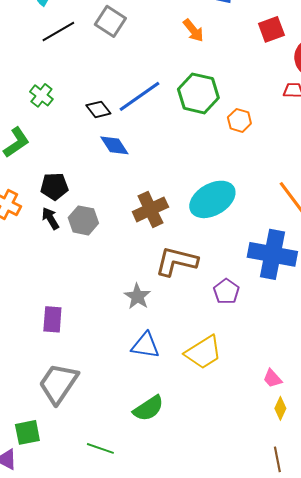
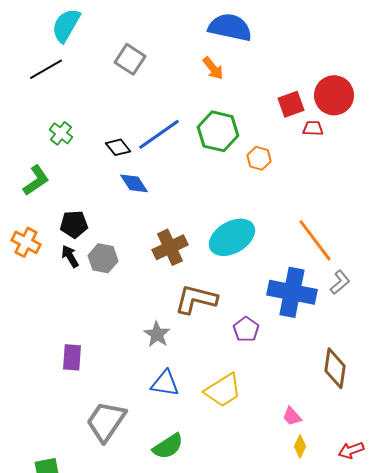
red square: (271, 29) -> (291, 104), moved
black line: (58, 31) -> (46, 69), moved
gray trapezoid: (58, 383) -> (106, 421), moved

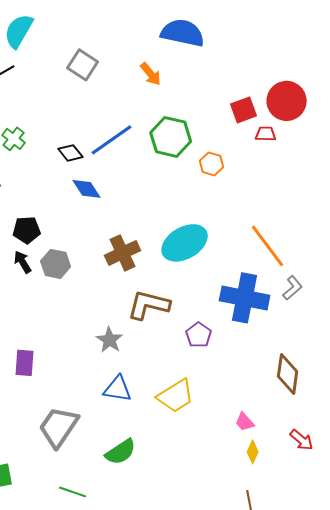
orange arrow: (213, 68) -> (151, 74), moved
red arrow: (351, 450) -> (302, 440), moved, turned -120

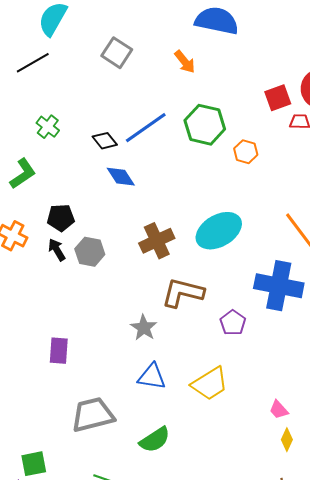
gray trapezoid: (59, 427) -> (93, 415), turned 42

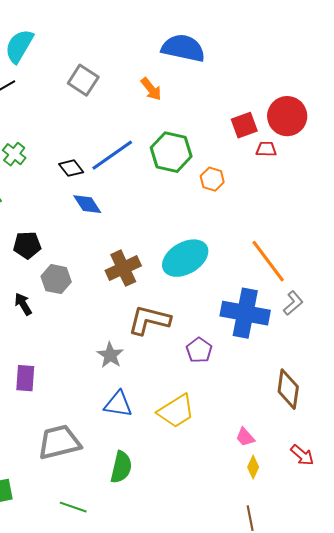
black arrow: (57, 250) -> (23, 304), moved
green semicircle: (155, 440) -> (121, 467), turned -44

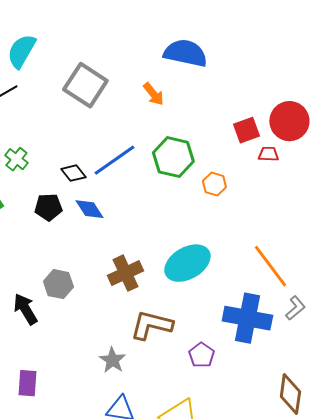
gray square: (83, 80) -> (85, 85), size x1.4
black pentagon: (27, 245) -> (48, 207), moved
black arrow: (23, 304) -> (25, 309), size x1.4

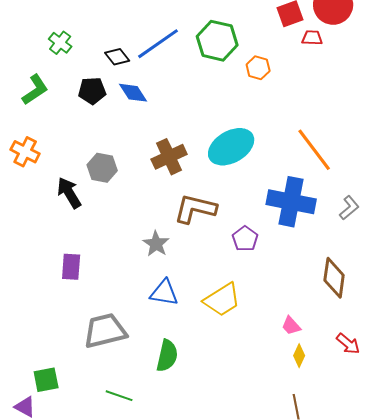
gray L-shape: (295, 308) -> (349, 208), moved

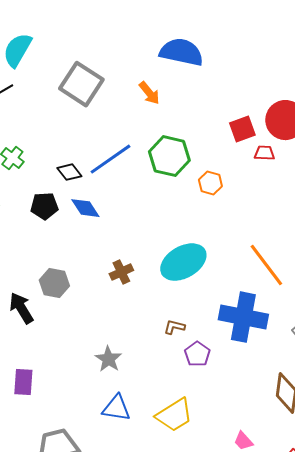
brown cross: (169, 157) -> (121, 272), size x0.7
brown L-shape: (195, 209) -> (174, 327), moved, size x0.5

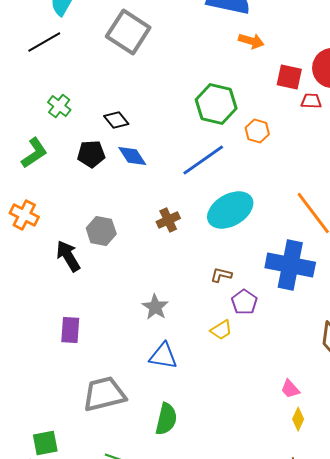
orange arrow: (149, 93) -> (251, 41), moved, turned -35
red square: (242, 129) -> (289, 77), turned 32
blue line: (110, 159) -> (203, 160), moved
yellow trapezoid: (174, 415) -> (221, 330), moved, size x0.6

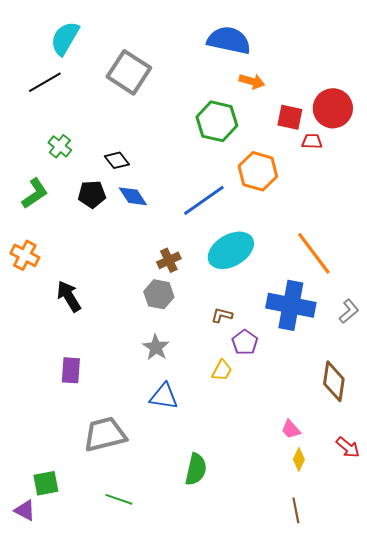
green hexagon: (216, 104) -> (217, 121), moved
orange hexagon: (257, 131) -> (258, 171), size x1.6
gray hexagon: (101, 231) -> (159, 294), moved
yellow trapezoid: (221, 330) -> (222, 370), turned -30
green semicircle: (166, 419) -> (196, 469), moved

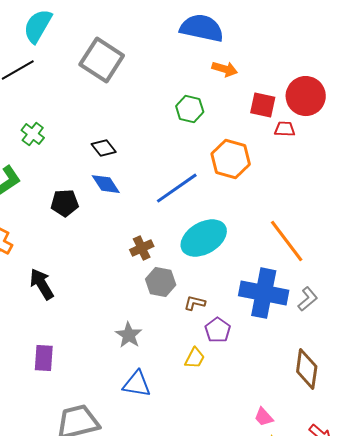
green hexagon: (217, 121) -> (190, 109), size x0.7
black diamond: (117, 160) -> (104, 148), moved
black pentagon: (92, 194) -> (65, 203), moved
gray hexagon: (159, 294) -> (161, 282), moved
gray L-shape: (349, 311) -> (308, 299), moved

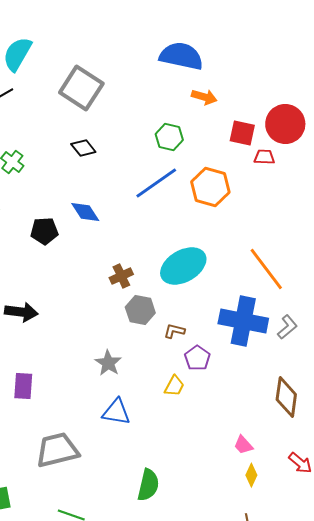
black diamond: (104, 148) -> (83, 148), moved
blue line: (177, 188) -> (156, 183), moved
black arrow: (42, 284) -> (21, 312), turned 128

